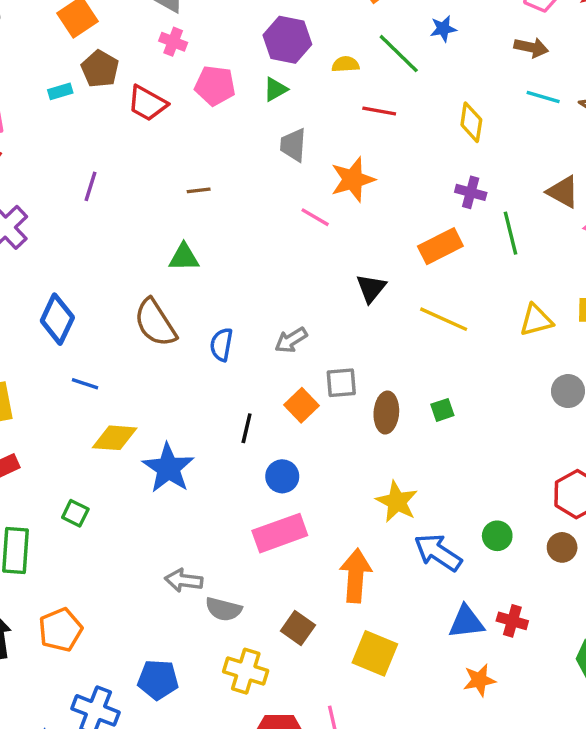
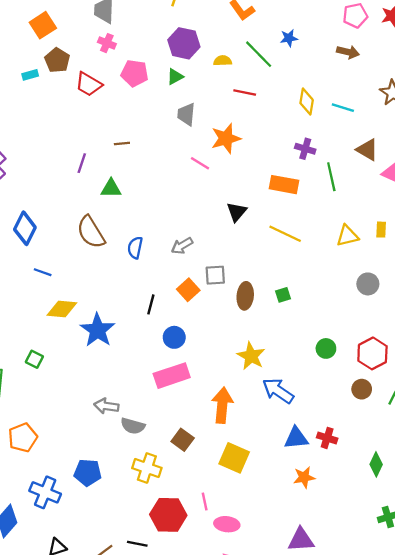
cyan line: (543, 97) -> (343, 108), moved
purple line: (90, 186) -> (82, 163), moved
orange rectangle: (440, 246) -> (284, 185), turned 36
green circle: (497, 536) -> (326, 348), moved

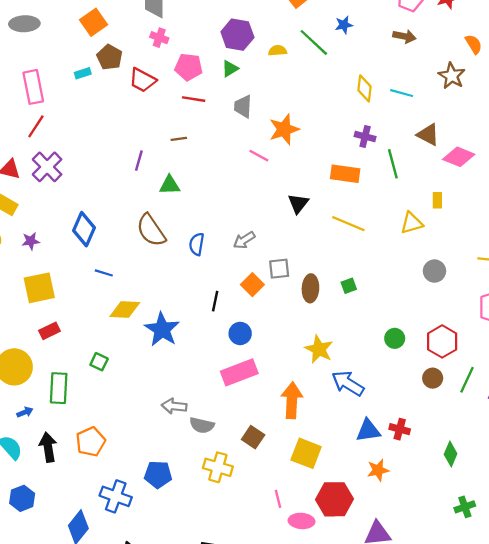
red line: (245, 93) -> (194, 99), moved
yellow rectangle: (381, 230) -> (437, 200), moved
red hexagon: (168, 515) -> (334, 499), moved

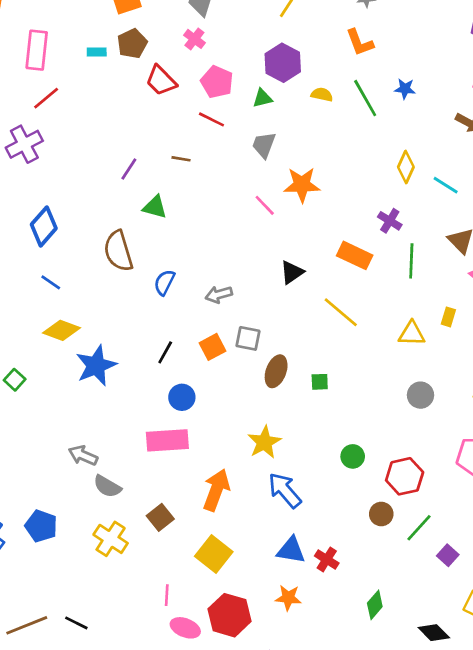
red line: (36, 126) -> (46, 98), moved

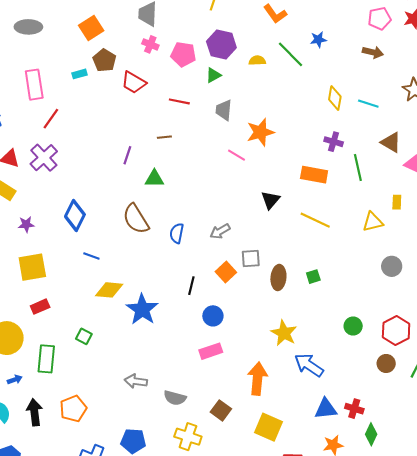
pink pentagon: (217, 82) -> (183, 54), moved
pink rectangle: (167, 440) -> (211, 351), size x0.7
gray arrow: (83, 455) -> (136, 381), moved
green diamond: (375, 605) -> (371, 434), moved

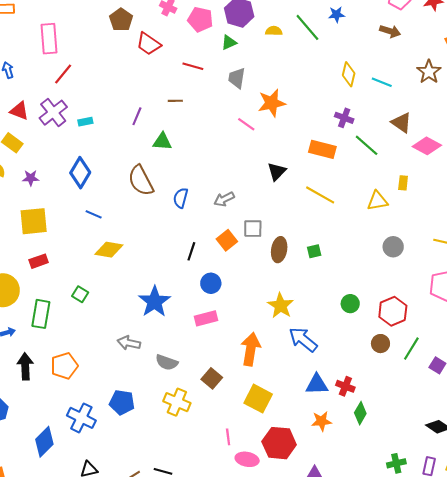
cyan rectangle: (80, 74) -> (85, 122), moved
green line: (358, 167) -> (367, 145), turned -40
blue star: (142, 309) -> (155, 302), moved

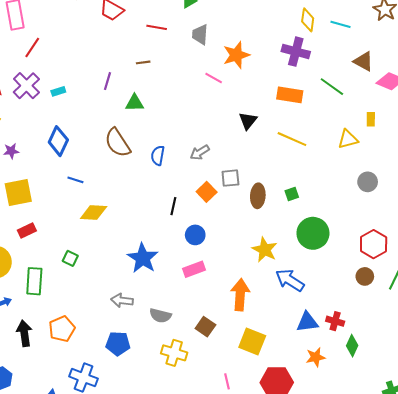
purple cross: (344, 118) -> (296, 52), moved, size x1.5
green circle: (350, 304) -> (313, 233), moved, size x1.8
blue pentagon: (122, 402) -> (118, 344), moved

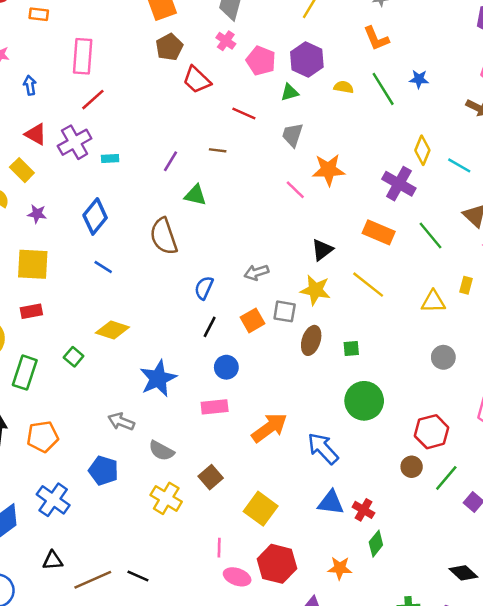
blue semicircle: (158, 156) -> (204, 288), moved
yellow diamond: (94, 213) -> (112, 330), moved
yellow star: (265, 250) -> (315, 290), moved, turned -30
orange arrow: (240, 295) -> (269, 428), moved, turned 36
orange star: (316, 357) -> (340, 568), moved

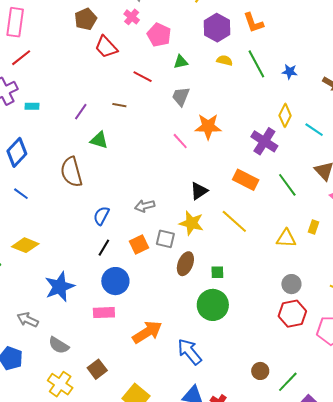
purple hexagon: (307, 60) -> (217, 28), moved
blue star: (419, 79) -> (290, 72), moved
blue circle: (226, 367) -> (115, 281), size x1.4
green circle: (364, 401) -> (213, 305), moved
red hexagon: (432, 432) -> (292, 314), moved

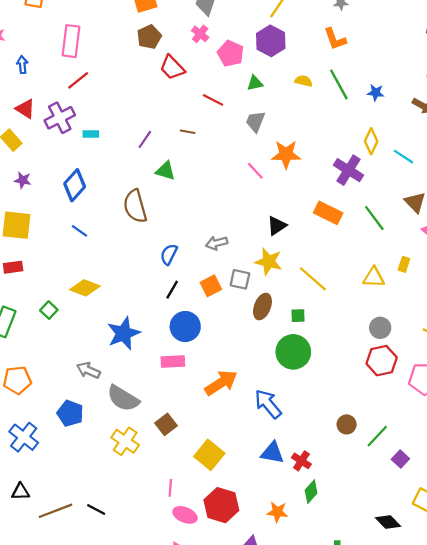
purple hexagon: (217, 28) -> (271, 41), moved
yellow line: (234, 221) -> (313, 279), moved
gray semicircle: (59, 345) -> (123, 398), size x1.4

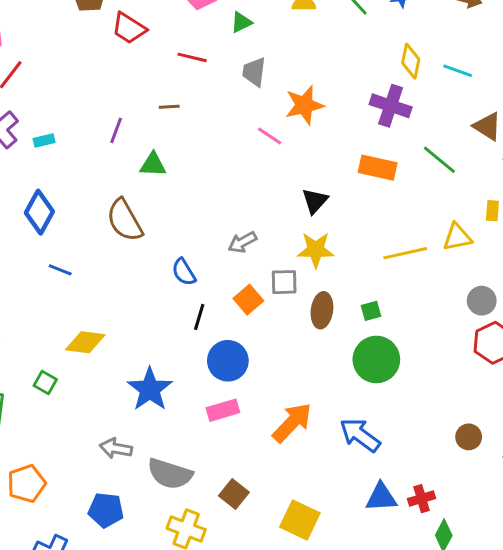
blue semicircle: (169, 254) -> (184, 272), turned -45
yellow line: (313, 279) -> (405, 253), moved, turned -40
red cross: (301, 461) -> (421, 499), turned -36

